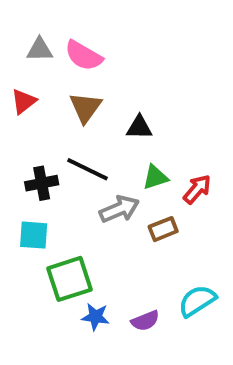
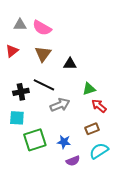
green triangle: (155, 177) -> (89, 89), moved
red arrow: (197, 189) -> (99, 106), moved, turned -91
brown rectangle: (163, 229) -> (92, 129), moved
blue star: (95, 317) -> (64, 142), moved

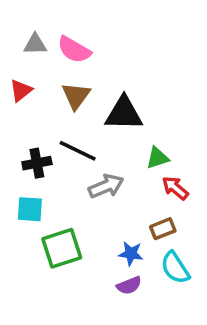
black triangle: (70, 64) -> (124, 113), size x1.6
blue star: (64, 142) -> (131, 254), moved
cyan semicircle: (99, 151) -> (175, 268), turned -90

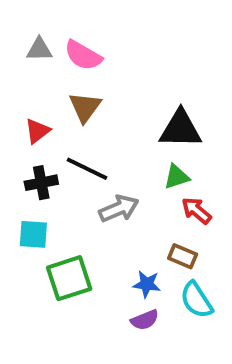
red triangle: (21, 90) -> (37, 131), moved
black triangle: (124, 113) -> (181, 129), moved
brown rectangle: (163, 229) -> (183, 256), turned 45

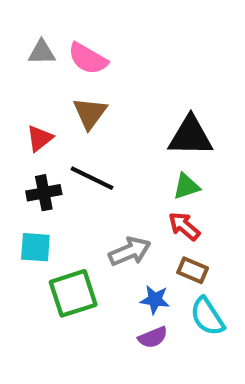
gray arrow: (119, 209) -> (130, 251), moved
red arrow: (196, 211) -> (184, 226), moved

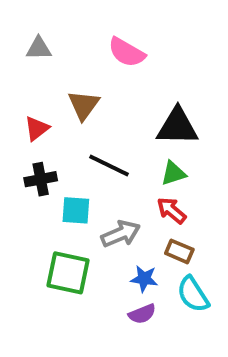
pink semicircle: (88, 59) -> (127, 52), moved
black line: (92, 178) -> (109, 166), moved
cyan square: (35, 247) -> (76, 210), moved
green square: (73, 293) -> (68, 273), turned 30

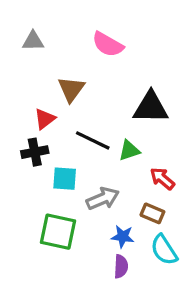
red triangle: (37, 128) -> (45, 119), moved
green triangle: (173, 173) -> (129, 150), moved
red arrow: (171, 210) -> (162, 179), moved
purple semicircle: (142, 314) -> (121, 266), turned -65

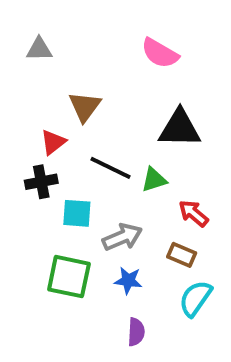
pink semicircle: (108, 44) -> (160, 53), moved
blue star: (123, 237) -> (128, 281), moved
cyan semicircle: (164, 250) -> (195, 298), turned 68
purple semicircle: (121, 266) -> (136, 332), moved

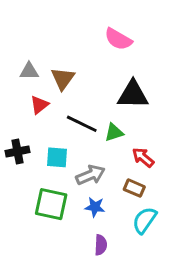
gray triangle: (39, 49) -> (29, 71), moved
black cross: (41, 182) -> (18, 152), moved

